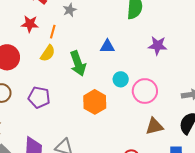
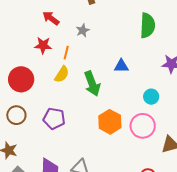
cyan circle: (121, 79) -> (151, 97), moved
pink circle: (145, 91) -> (143, 126), moved

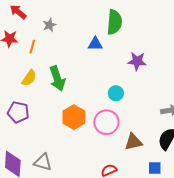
blue triangle: (121, 66) -> (95, 44), moved
yellow semicircle: (62, 74) -> (29, 78), moved

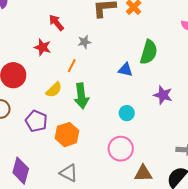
orange line: (32, 47) -> (72, 66), moved
cyan circle: (116, 93) -> (127, 113), moved
orange hexagon: (74, 117) -> (67, 135), moved
gray triangle: (43, 162) -> (69, 173), moved

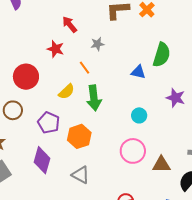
orange line: (72, 66) -> (84, 68), turned -64
purple diamond: (21, 171) -> (42, 160), moved
brown triangle: (143, 173) -> (161, 165), moved

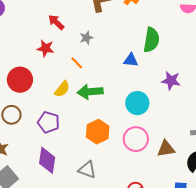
green arrow: (94, 98) -> (90, 92), turned 100
cyan circle: (139, 115) -> (137, 103), size x1.5
orange hexagon: (79, 136) -> (98, 132), moved

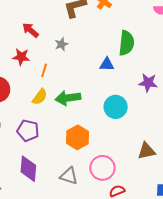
orange line: (77, 63) -> (44, 70), moved, turned 64
pink circle: (136, 139) -> (102, 168), moved

